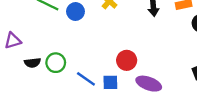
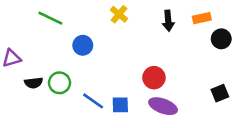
blue circle: (75, 12) -> (83, 45), moved
red circle: (127, 60) -> (154, 78), moved

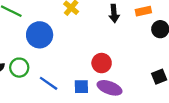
blue circle: (83, 45) -> (40, 35), size x1.5
blue square: (120, 105) -> (81, 87), moved

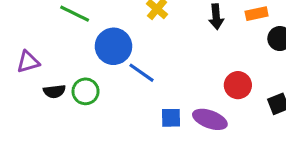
red circle: (102, 63) -> (238, 85), moved
blue line: (49, 83) -> (141, 73), moved

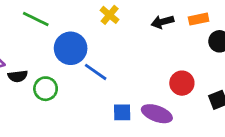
black arrow: (216, 17) -> (162, 22), turned 80
black semicircle: (54, 91) -> (18, 76), moved

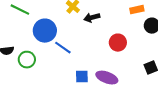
black arrow: (162, 22) -> (92, 18), moved
red circle: (182, 83) -> (118, 43), moved

